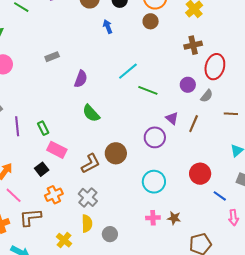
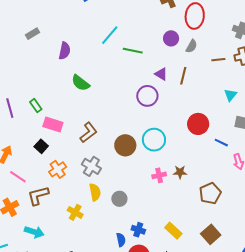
brown circle: (116, 153) -> (125, 145), moved

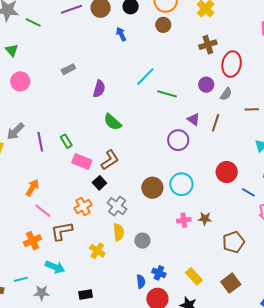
brown L-shape: (88, 132) -> (110, 160), moved
black square: (41, 146) -> (99, 183), moved

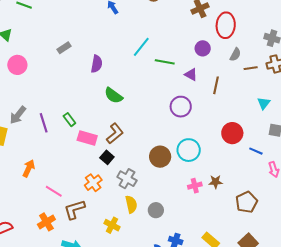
gray semicircle: (226, 94) -> (235, 55), moved
purple triangle: (194, 119) -> (191, 75), moved
orange arrow: (32, 188) -> (29, 168), moved

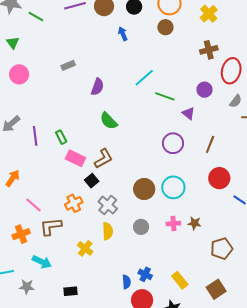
brown line: (216, 85) -> (210, 144), moved
gray circle: (156, 210) -> (141, 227), moved

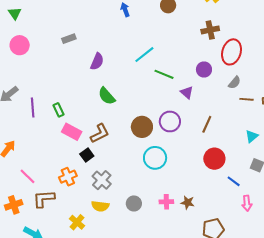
cyan circle: (173, 187) -> (155, 158), moved
brown circle: (144, 189) -> (142, 127), moved
yellow semicircle: (108, 231) -> (100, 206), turned 96

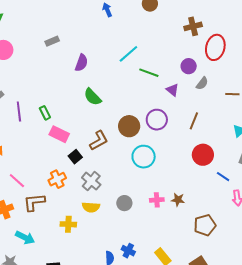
gray semicircle: (235, 83) -> (202, 83), moved
brown L-shape: (100, 133) -> (99, 141), moved
yellow cross: (77, 222) -> (68, 224), turned -35

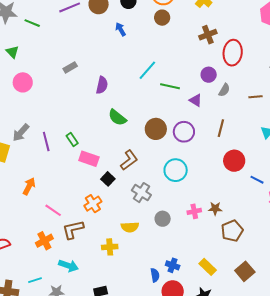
brown circle: (129, 126) -> (156, 129), moved
gray cross: (91, 181) -> (141, 193), moved
brown pentagon: (205, 225) -> (232, 231), moved

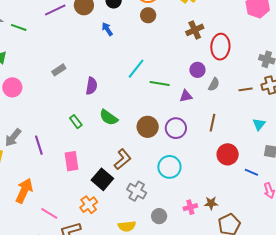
purple triangle: (196, 100) -> (186, 96), turned -40
green rectangle: (72, 139) -> (76, 122), moved
pink rectangle: (89, 159) -> (72, 161), moved, turned 66
black square: (108, 179) -> (102, 179), size x1.5
orange arrow: (29, 186) -> (24, 191), size x1.4

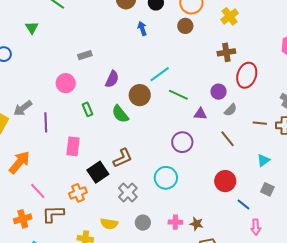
pink circle: (12, 87) -> (66, 83), moved
brown line: (213, 123) -> (228, 139), moved, turned -66
brown circle: (148, 127) -> (140, 95), moved

